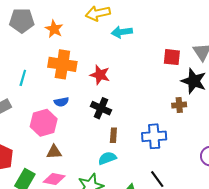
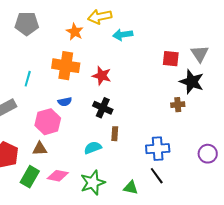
orange star: (54, 29) -> (75, 32), moved
blue cross: (154, 136) -> (158, 149), moved
brown triangle: (54, 152) -> (40, 149), moved
cyan semicircle: (107, 158) -> (93, 148), moved

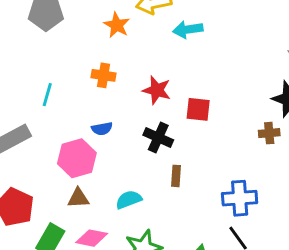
red square: (171, 59) -> (198, 109), moved
orange cross: (66, 66) -> (103, 75), size x0.6
cyan semicircle: (93, 148) -> (129, 200), moved
brown triangle: (40, 149) -> (78, 198), moved

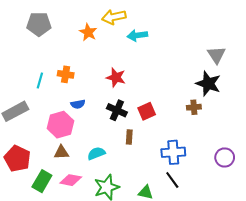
orange cross: (103, 75) -> (66, 74), moved
red square: (198, 109) -> (147, 111), moved, turned -30

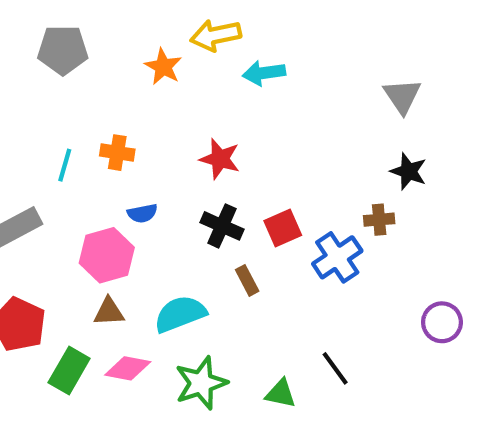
gray triangle: (216, 55) -> (402, 96), moved
black star: (208, 84) -> (408, 171), size x0.7
brown rectangle: (129, 137) -> (247, 280), turned -32
blue cross: (173, 152) -> (337, 257), moved, turned -30
cyan semicircle: (96, 153) -> (180, 314), size x1.4

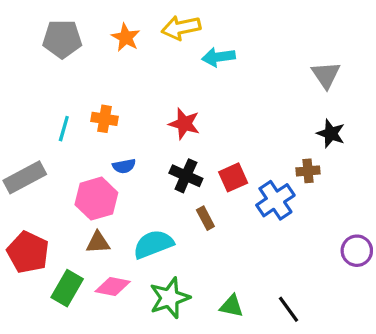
orange star: (163, 67) -> (126, 37), moved
black line: (335, 368) -> (288, 309), moved

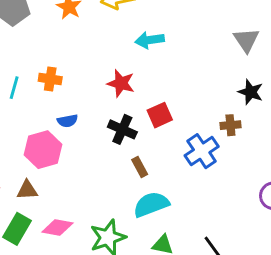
cyan arrow: (218, 57) -> (150, 40), moved
red square: (233, 177) -> (160, 115), moved
brown triangle: (98, 243) -> (27, 190), moved
cyan semicircle: (153, 244) -> (151, 204), moved

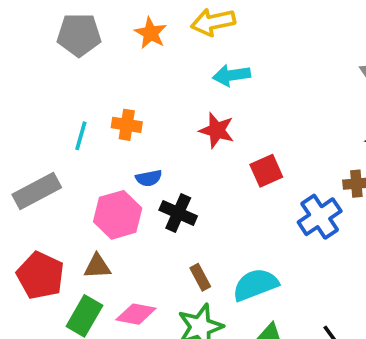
cyan arrow: (150, 40) -> (231, 75), moved
black cross: (122, 129) -> (178, 213), moved
brown rectangle: (140, 167) -> (200, 277), moved

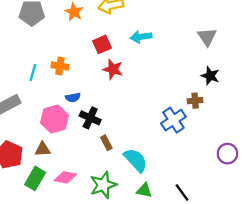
cyan arrow: (231, 75) -> (141, 37), moved
red square: (266, 171) -> (102, 44), moved
brown rectangle: (200, 277) -> (106, 143), moved
cyan semicircle: (255, 285) -> (136, 160), turned 68

